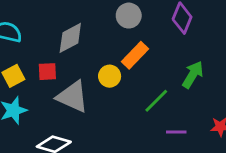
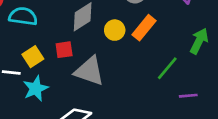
yellow circle: (110, 76) -> (115, 30), moved

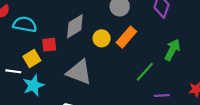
red square: (64, 50) -> (49, 45), moved

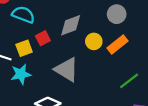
red square: (49, 45) -> (43, 38), turned -32

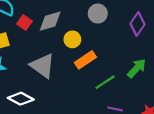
red square: (43, 38) -> (24, 22), moved, turned -32
orange rectangle: (118, 45) -> (85, 60), moved

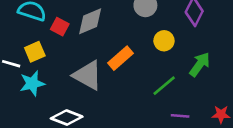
yellow circle: (72, 39) -> (164, 41), moved
orange rectangle: (85, 60) -> (121, 58), moved

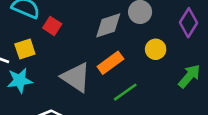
gray diamond: (90, 21) -> (108, 25), moved
green line: (164, 86) -> (125, 92), moved

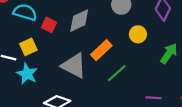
gray diamond: (108, 25) -> (79, 21), moved
cyan star: (20, 81) -> (27, 74), turned -30

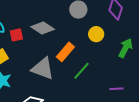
gray diamond: (79, 21) -> (43, 28), turned 65
red square: (49, 25) -> (16, 35), turned -32

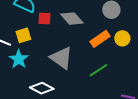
orange rectangle: (65, 52) -> (100, 39), moved

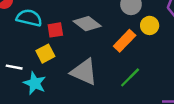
yellow square: (23, 35) -> (45, 54), moved
yellow circle: (122, 38) -> (150, 25), moved

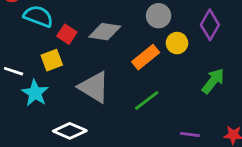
gray diamond: (87, 24) -> (105, 32), turned -36
red square: (55, 30) -> (67, 34), turned 35

